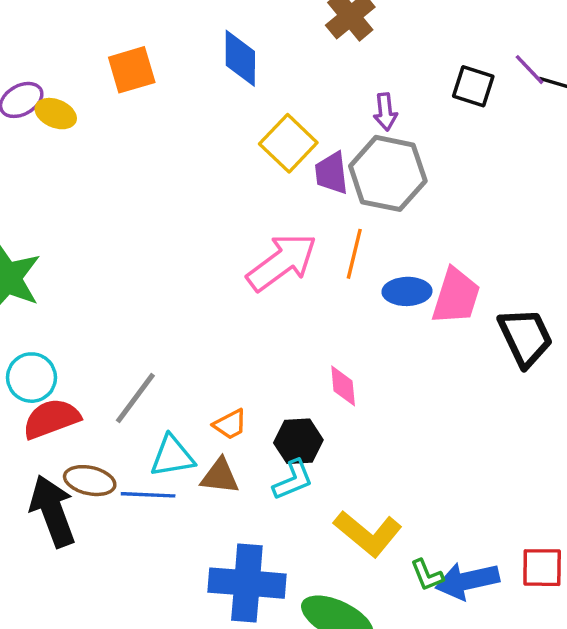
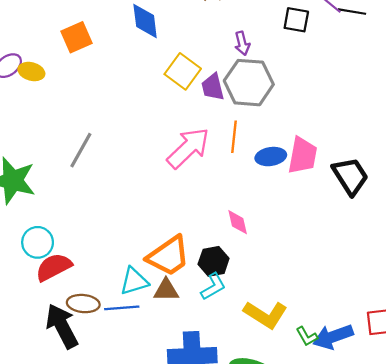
gray line: (135, 398) -> (81, 150), moved
orange trapezoid: (230, 424) -> (168, 256), size x2.0

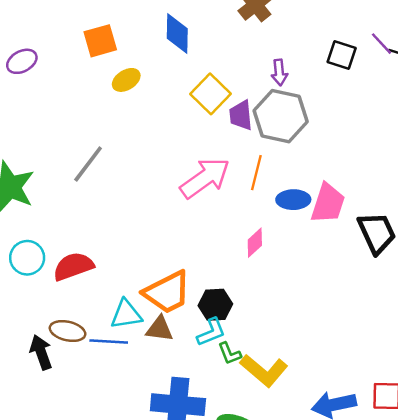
yellow ellipse: (31, 72) -> (126, 80), moved, turned -55
pink diamond: (238, 222) -> (255, 243), moved, turned 52
red semicircle: (54, 267) -> (73, 266), moved
black arrow: (62, 326) -> (41, 352), size x0.7
green L-shape: (307, 336) -> (229, 353), moved

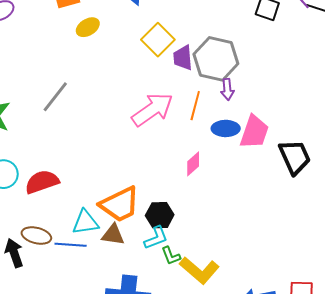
purple arrow: (279, 72) -> (227, 89), moved

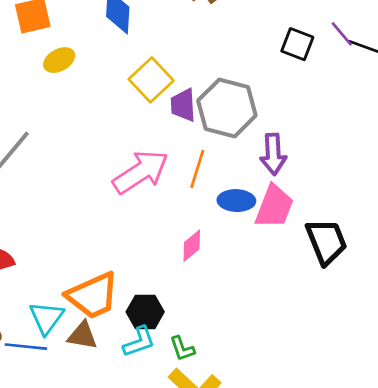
purple arrow: (227, 89) -> (273, 154), moved, size x1.4
cyan triangle: (85, 222) -> (46, 318), turned -48
green L-shape: (171, 256) -> (182, 349), moved

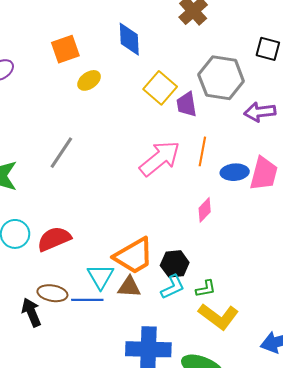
gray hexagon: (227, 108) -> (221, 78), moved
purple arrow: (273, 154) -> (260, 112), moved, turned 92
green L-shape: (182, 349) -> (206, 289), turned -75

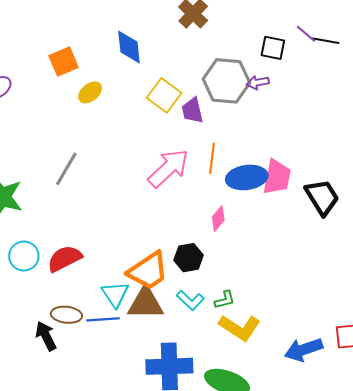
purple arrow: (260, 112) -> (258, 82), moved, size x0.7
blue ellipse: (235, 172) -> (247, 177), size x1.4
black hexagon: (175, 264) -> (189, 258), moved
brown triangle: (129, 287) -> (146, 303), size x1.5
cyan L-shape: (173, 287) -> (190, 300), turned 72

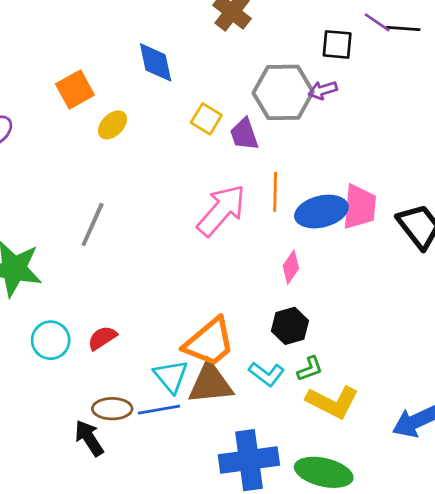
yellow square: (164, 95) -> (206, 119), size x0.7
black hexagon: (189, 258) -> (290, 326), moved
red semicircle: (65, 259) -> (102, 338), size x0.7

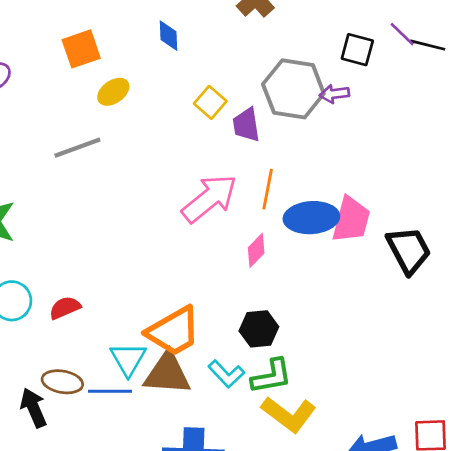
blue diamond: (156, 62) -> (168, 36), size x0.7
gray line: (93, 225) -> (77, 148), moved, turned 36
pink diamond: (291, 267) -> (256, 250), moved
green L-shape: (310, 369) -> (272, 376), size x1.5

